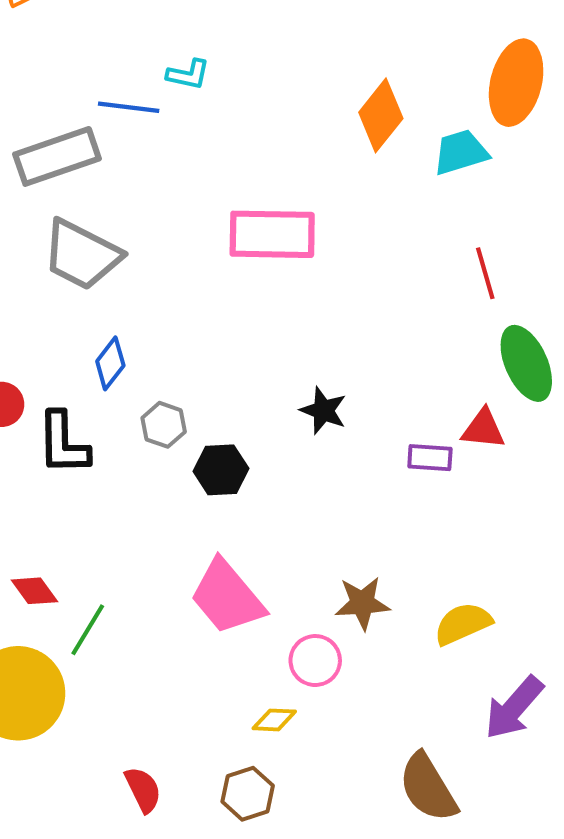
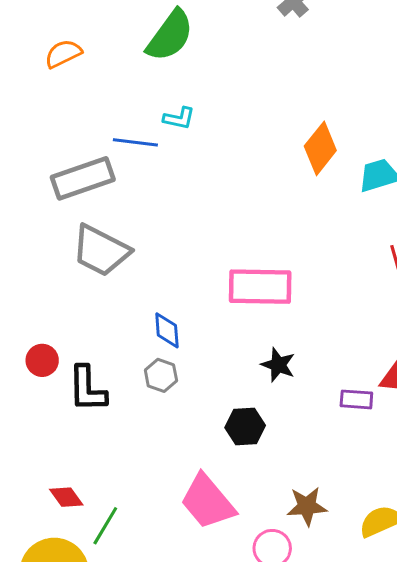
pink rectangle: (272, 234) -> (260, 287), moved
blue diamond: (110, 363) -> (167, 330), moved, turned -42
black hexagon: (221, 470) -> (245, 427), moved

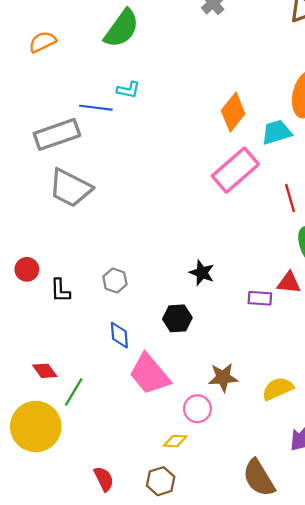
pink rectangle: (260, 287) -> (235, 170), moved, turned -42
blue diamond: (167, 330) -> (119, 335), moved
black L-shape: (87, 389) -> (60, 291), size x0.7

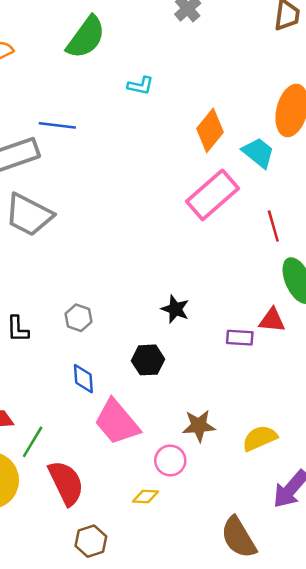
cyan L-shape: (128, 90) -> (141, 86), moved
cyan trapezoid: (277, 132) -> (258, 153), turned 56
red semicircle: (104, 479) -> (66, 483), moved, size x1.6
brown hexagon: (161, 481) -> (91, 541), moved

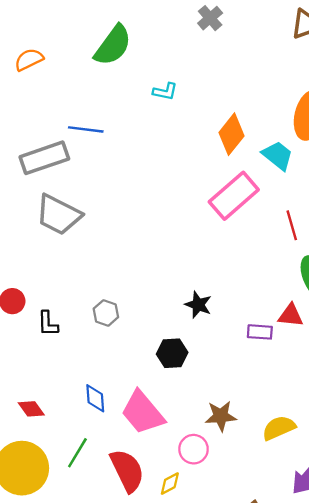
blue diamond: (83, 379) -> (95, 398), moved
green line: (33, 442) -> (77, 453), moved
red semicircle: (66, 483) -> (127, 470), moved
yellow diamond: (145, 496) -> (170, 483), turned -30

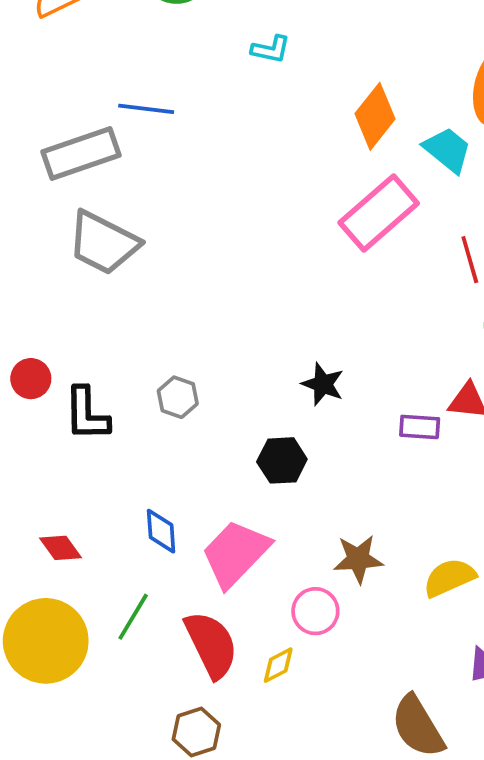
black L-shape: (48, 324) -> (87, 414), size x1.4
pink trapezoid: (143, 412) -> (235, 553), turned 84

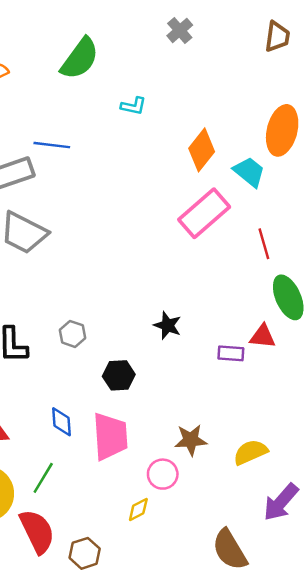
black hexagon: (282, 460) -> (119, 375), moved
pink trapezoid: (235, 553) -> (110, 436), turned 132
red semicircle: (211, 645) -> (37, 531), moved

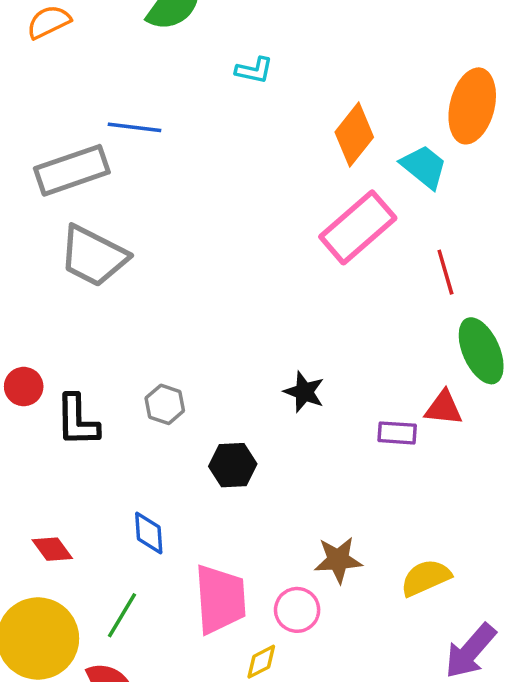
pink trapezoid: (110, 436) -> (220, 599), moved

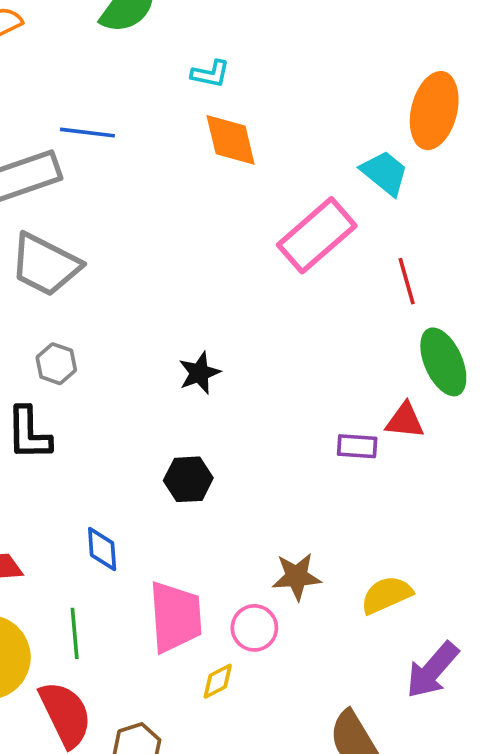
orange diamond: (354, 135) -> (231, 140), moved, turned -52
black star: (304, 392) -> (199, 373), moved, turned 30
gray hexagon: (165, 404) -> (56, 364), moved
green line: (122, 615) -> (75, 633), turned -36

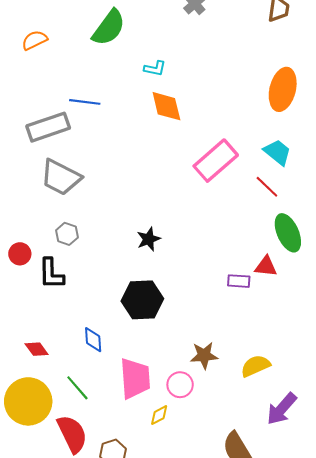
cyan trapezoid: (385, 173) -> (277, 152), moved
red line: (407, 281) -> (267, 187), turned -30
black hexagon: (188, 479) -> (142, 300), size x1.5
green line: (75, 633) -> (77, 388), turned -36

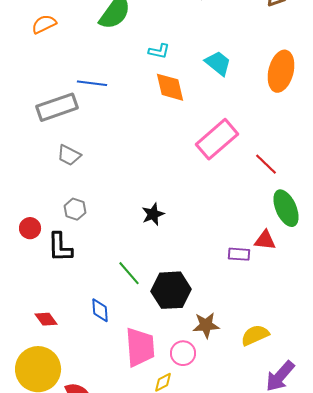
cyan trapezoid: (277, 152) -> (218, 63), moved
gray trapezoid: (61, 177) -> (69, 155), size x0.6
black hexagon: (142, 300) -> (171, 290), moved
green line: (77, 388) -> (129, 273), moved

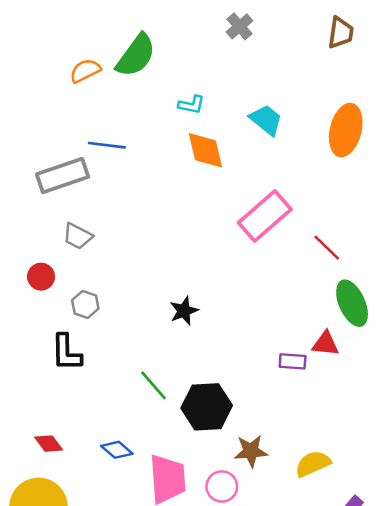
orange semicircle: (44, 24) -> (85, 71), moved
red circle: (30, 228) -> (41, 277), moved
blue diamond: (100, 310) -> (117, 450), moved, turned -45

